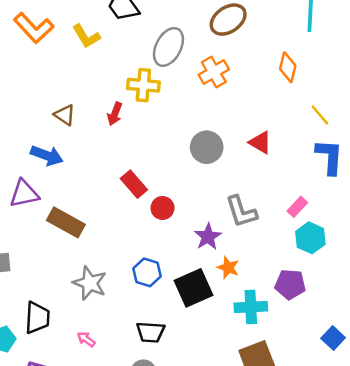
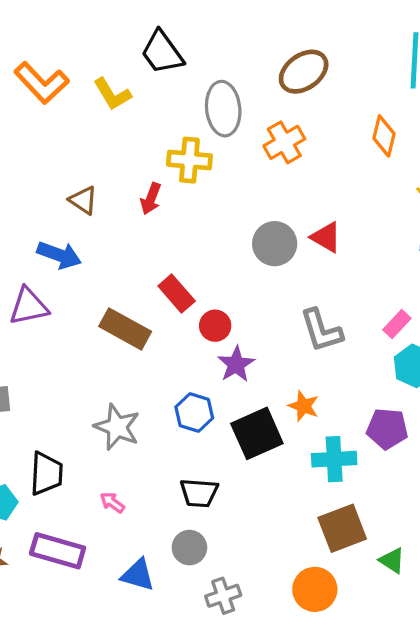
gray ellipse: (168, 47) -> (223, 109), turned -33
red triangle: (260, 142) -> (326, 237), moved
brown rectangle: (66, 222) -> (125, 329), moved
purple star: (208, 237) -> (236, 364), moved

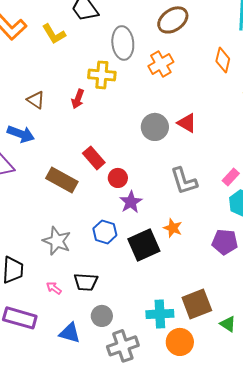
cyan cross: (334, 459) -> (160, 314), moved
black trapezoid: (199, 493) -> (86, 282), moved
gray cross: (223, 596) -> (123, 346), size x1.4

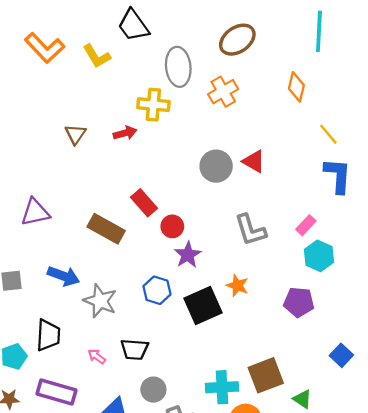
red arrow: (78, 99) -> (125, 133), turned -126
brown triangle: (36, 100) -> (75, 134), turned 30
blue arrow: (21, 134) -> (64, 276), moved

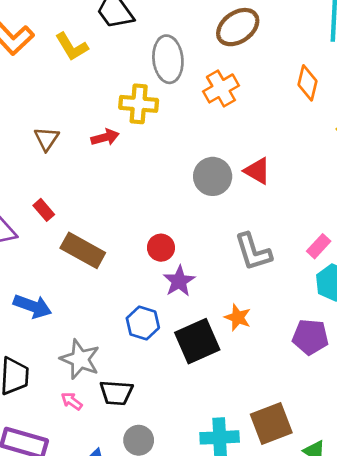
red rectangle: (144, 203) -> (44, 210), moved, size x0.7
gray star: (100, 301) -> (80, 359), moved

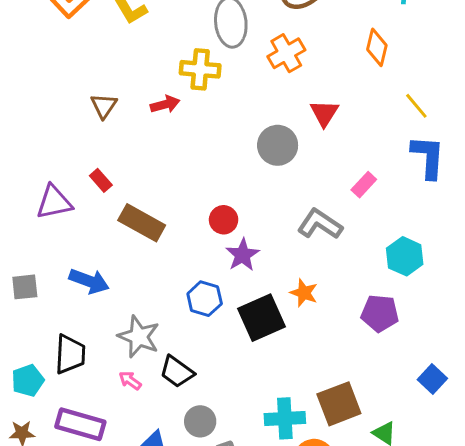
red triangle: (257, 171) -> (324, 113), moved, turned 32
pink rectangle: (319, 246) -> (364, 185), moved
gray L-shape: (253, 252) -> (320, 224), turned 141
black trapezoid: (116, 393) -> (177, 372), turned 32

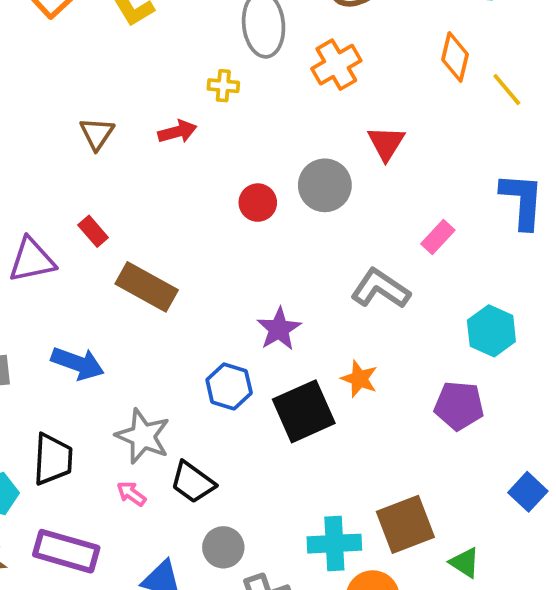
yellow cross: (200, 69) -> (223, 86), size x0.6
yellow line: (416, 106) -> (507, 90), moved
red circle: (224, 220) -> (258, 203), moved

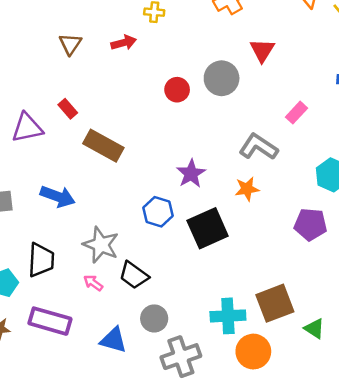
orange star: (359, 379) -> (247, 189), moved, turned -30

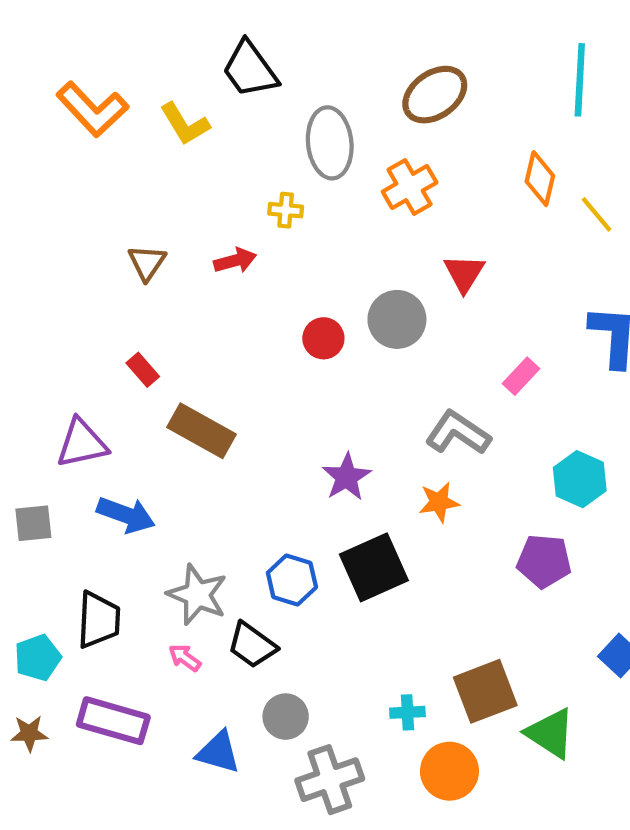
purple triangle: (27, 128) -> (82, 443), moved
blue hexagon: (158, 212) -> (292, 580), moved
cyan cross: (228, 316) -> (407, 712), size x0.6
green triangle: (314, 329) -> (550, 733), size x1.5

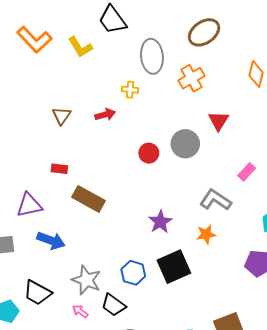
red rectangle: (143, 370) -> (59, 169), turned -42
black trapezoid: (99, 620) -> (37, 293), turned 116

